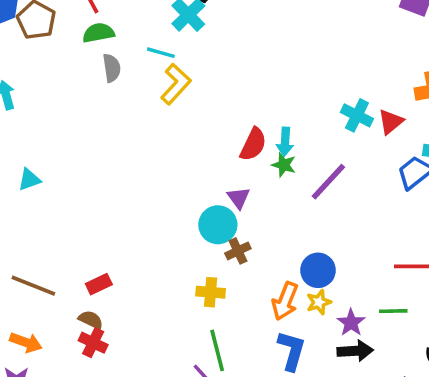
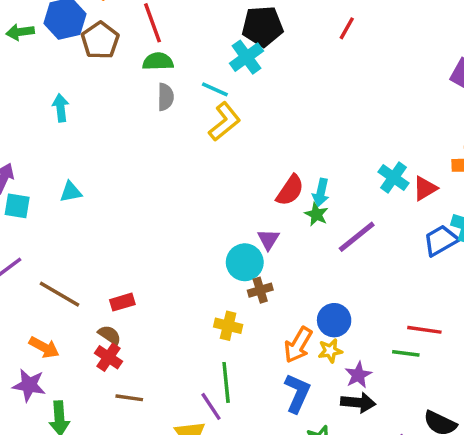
green line: (393, 311) -> (406, 353), moved

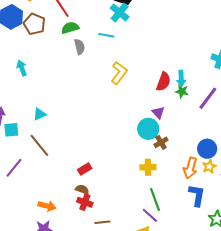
yellow L-shape: (225, 122) -> (119, 73), moved
brown line: (60, 294) -> (39, 145), moved, turned 35

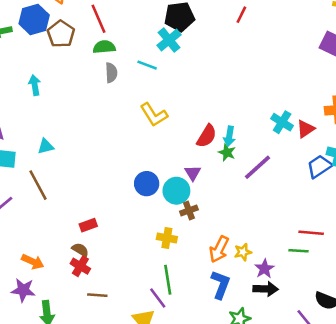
yellow L-shape: (119, 73) -> (154, 115), turned 100
blue circle: (207, 149) -> (147, 184), moved

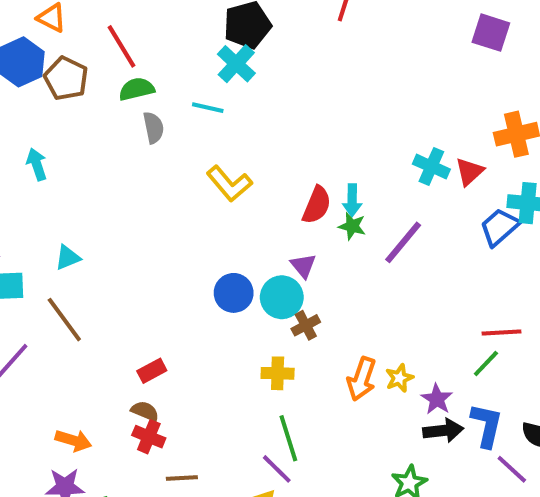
green line: (299, 251) -> (486, 364), turned -42
blue L-shape: (220, 285) -> (487, 425), moved

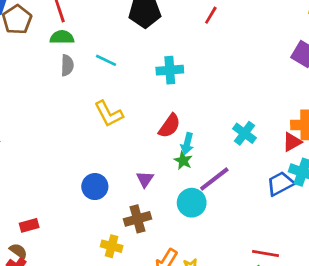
cyan cross: (236, 64) -> (170, 70), moved, turned 30
red triangle: (469, 172) -> (292, 142), moved
red semicircle: (317, 205) -> (169, 126), moved
cyan circle: (282, 297) -> (192, 203), moved
brown cross: (306, 325) -> (138, 219), size x1.4

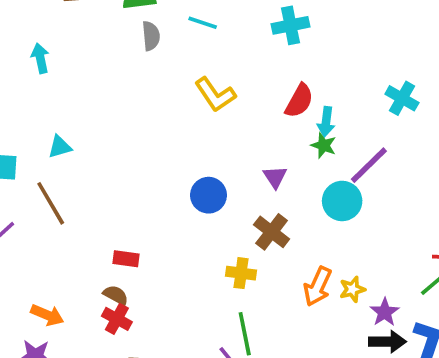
brown cross: (138, 219) -> (272, 232), turned -30
red rectangle: (29, 225) -> (126, 259), turned 30

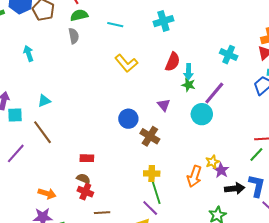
gray semicircle: (151, 36) -> (74, 36), moved
brown cross: (272, 232) -> (150, 136), moved
yellow cross: (241, 273) -> (152, 174), moved
orange arrow: (318, 286) -> (194, 176), moved
purple star: (385, 312) -> (221, 170), moved

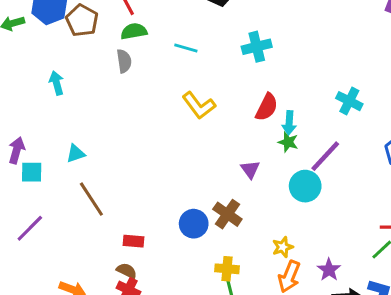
blue circle: (128, 119) -> (194, 224), moved
brown line: (42, 132) -> (91, 199), moved
yellow star: (212, 162) -> (283, 247), moved

